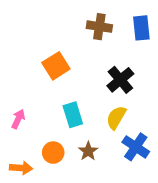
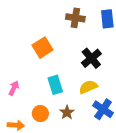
yellow semicircle: (116, 118) -> (88, 87), turned 36

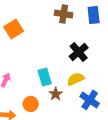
orange square: (42, 48) -> (14, 29), moved
brown star: (67, 112) -> (56, 94), moved

